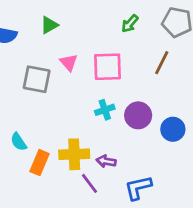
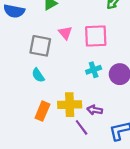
cyan semicircle: (19, 142) -> (38, 75), moved

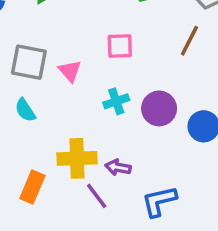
pink triangle: (65, 33) -> (70, 71), moved
pink square: (96, 36) -> (120, 46), size x0.7
orange rectangle: (42, 111) -> (32, 187), moved

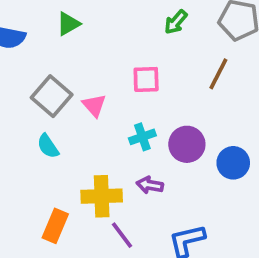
gray square: (29, 62) -> (52, 96), turned 30
purple arrow: (118, 167) -> (150, 185), moved

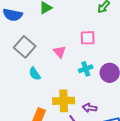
gray square: (52, 96) -> (25, 47), moved
purple arrow: (150, 185) -> (90, 108), moved

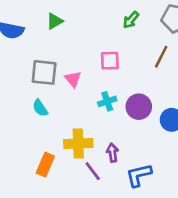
gray square: (25, 47) -> (44, 72), moved, turned -35
purple arrow: (90, 108) -> (112, 153), turned 72

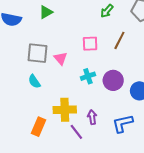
brown line: (161, 57) -> (119, 40), moved
blue L-shape: (139, 175) -> (123, 123), moved

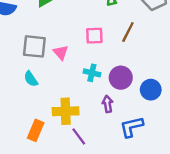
cyan cross: (88, 76) -> (92, 73), turned 32
purple arrow: (92, 117) -> (108, 104), moved

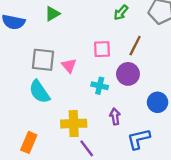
purple circle: (121, 78) -> (128, 74), moved
cyan semicircle: (31, 79) -> (39, 92), size x1.5
orange rectangle: (36, 130) -> (29, 142), moved

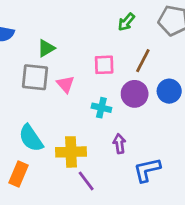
green triangle: (52, 14) -> (46, 48), moved
cyan semicircle: (39, 92) -> (31, 138), moved
blue circle: (158, 102) -> (169, 91), moved

